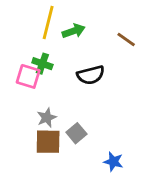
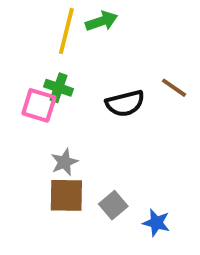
green arrow: (74, 31) -> (102, 21), moved
brown line: (126, 40) -> (174, 88), moved
gray square: (76, 133) -> (113, 205), moved

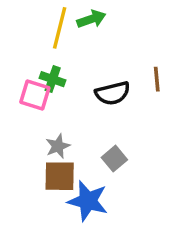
brown line: (174, 88) -> (157, 79), turned 50
gray square: (113, 205) -> (114, 159), moved
blue star: (156, 223) -> (88, 201), moved, size x1.6

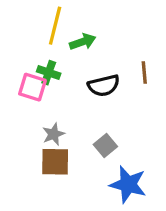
green arrow: (91, 19) -> (83, 42), moved
blue star: (88, 201) -> (128, 184), moved

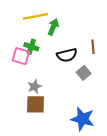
yellow line: (55, 26) -> (35, 16), turned 65
green arrow: (83, 42) -> (53, 27), turned -49
gray square: (105, 145) -> (84, 73), moved

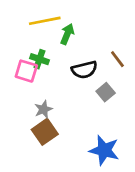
brown line: (93, 47) -> (117, 59), turned -32
brown square: (35, 104) -> (45, 132), turned -36

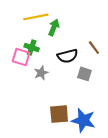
gray square: (106, 92) -> (84, 74), turned -32
gray star: (43, 109) -> (41, 73), moved
brown square: (45, 132) -> (59, 114), moved, turned 30

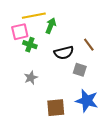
pink square: (21, 57) -> (20, 32), moved, turned -30
gray star: (41, 73) -> (31, 78), moved
blue star: (83, 120) -> (87, 101), moved

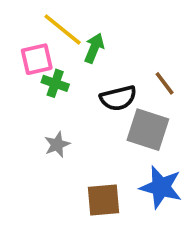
yellow line: (34, 16) -> (63, 30), turned 50
gray square: (80, 70) -> (148, 130), size x1.6

